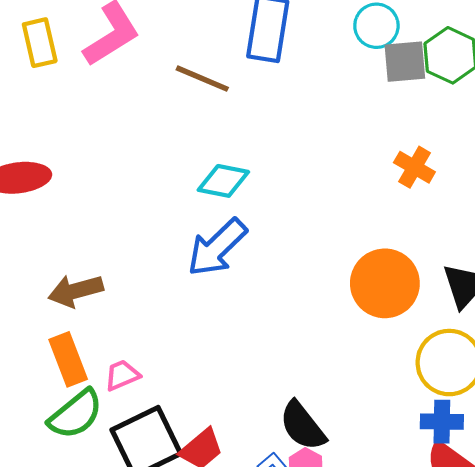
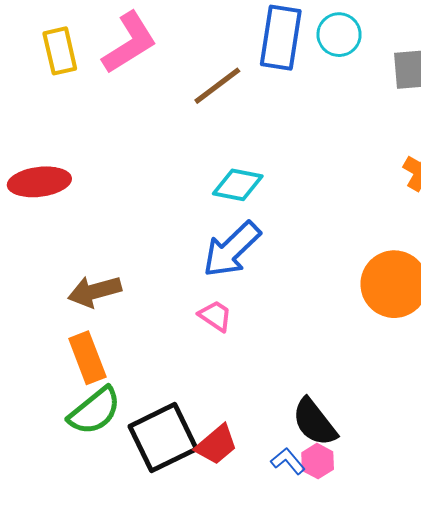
cyan circle: (376, 26) -> (339, 35), moved
brown line: (202, 79) -> (217, 86), turned -60
pink trapezoid: (122, 375) -> (215, 316), moved, turned 57

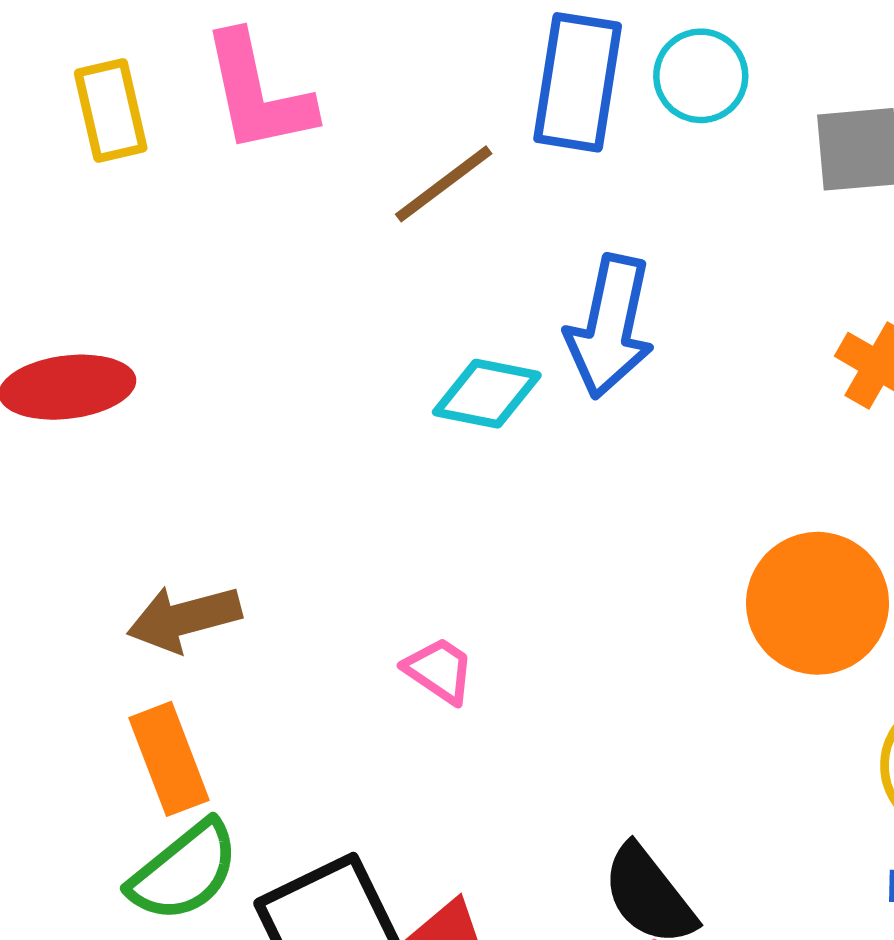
pink L-shape: (129, 43) -> (258, 93), turned 110
blue arrow: (232, 249) -> (610, 327), moved, turned -34

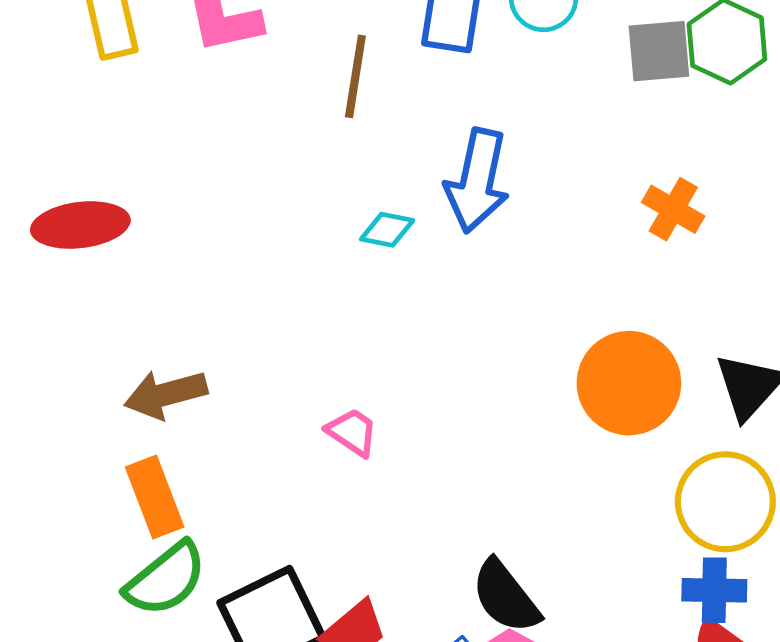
brown line: (444, 184) -> (355, 76), turned -44
cyan diamond: (487, 394) -> (387, 230), size x0.7

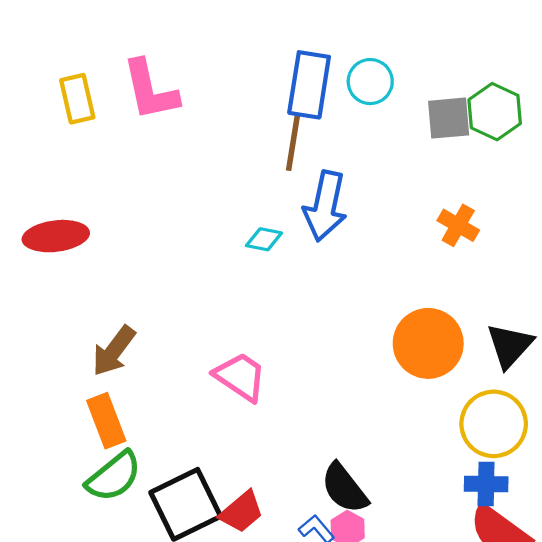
brown line: (355, 76) -> (293, 143), moved
brown arrow: (166, 394) -> (114, 351), turned -38
pink trapezoid: (352, 432) -> (240, 377), size x1.5

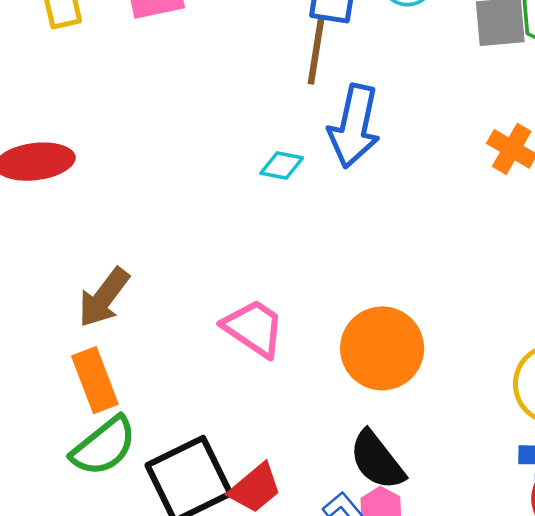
orange circle: (428, 343) -> (382, 348), moved

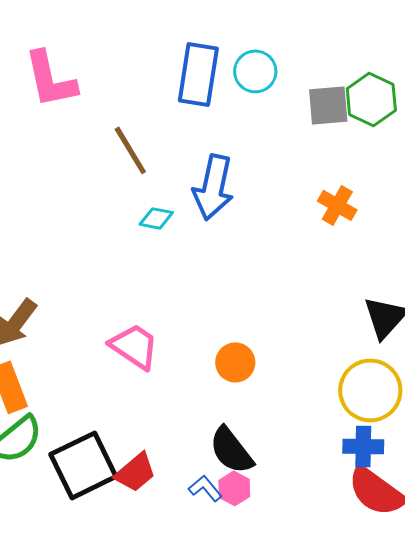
brown line: (316, 51) -> (130, 150), moved, turned -40
orange circle: (382, 348) -> (235, 362), size x0.6

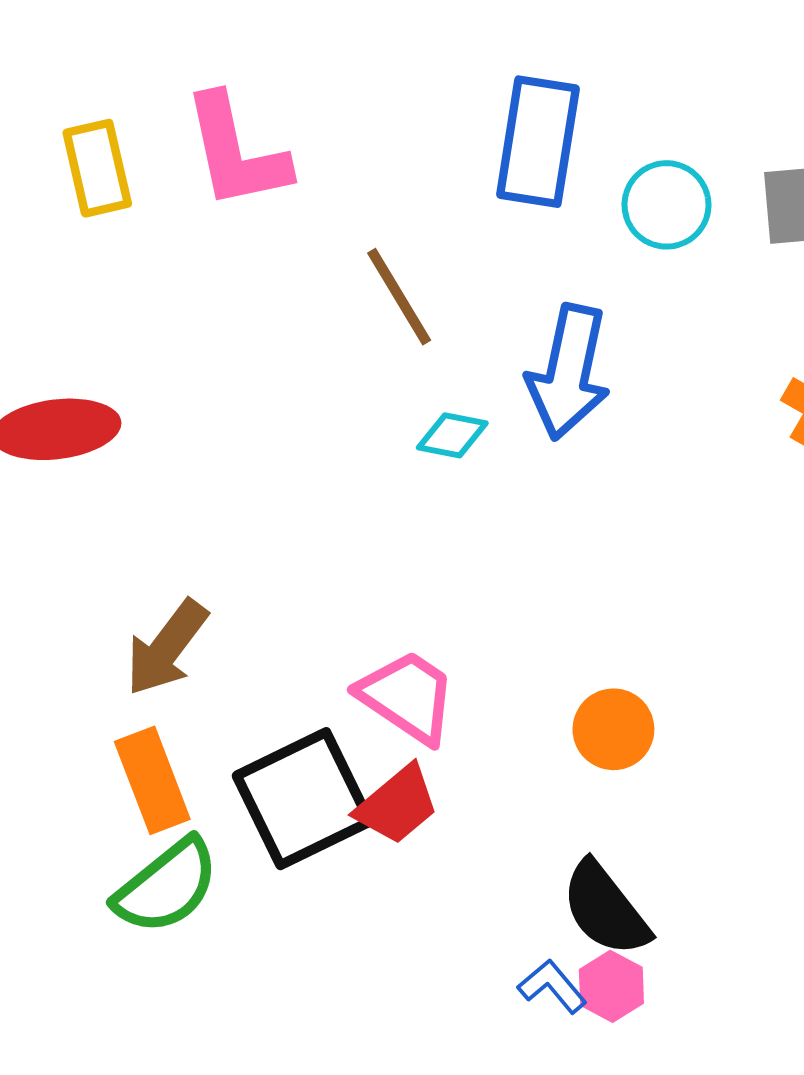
cyan circle: (255, 71) -> (667, 205), moved
black square: (83, 465) -> (303, 799), moved
red trapezoid: (135, 472) -> (397, 805), moved

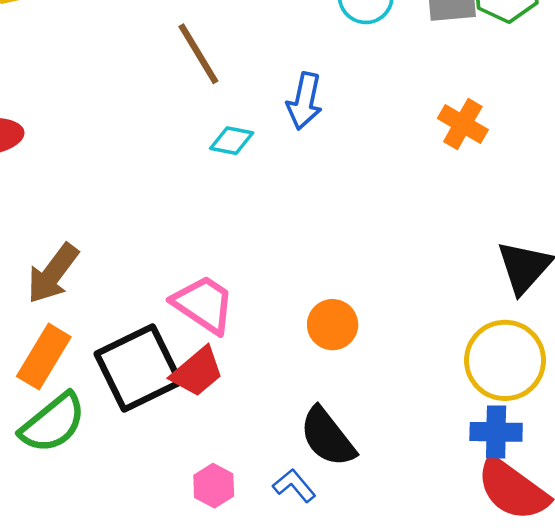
blue arrow: (569, 372) -> (304, 101), size x0.7
orange rectangle: (152, 780) -> (44, 357), turned 52
pink hexagon: (611, 986) -> (214, 486), moved

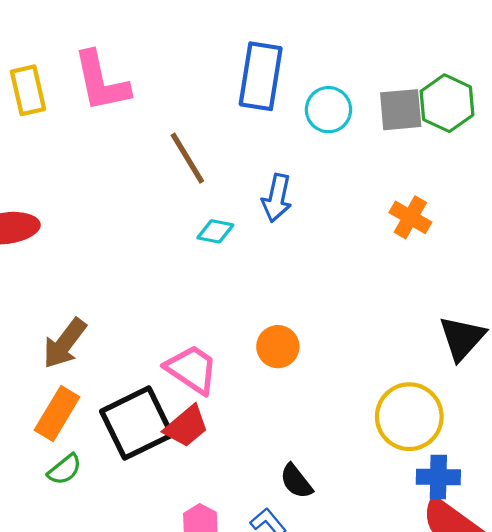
orange circle: (333, 325) -> (278, 347), moved
yellow circle: (505, 360) -> (409, 417), moved
green semicircle: (53, 423) -> (65, 469), size x0.6
black semicircle: (327, 437) -> (296, 481), size x0.7

